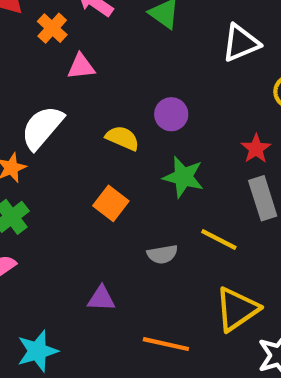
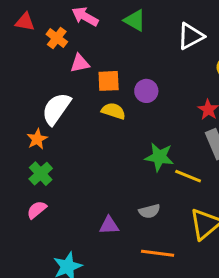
green star: (183, 177) -> (159, 157), moved
orange square: (111, 203) -> (109, 81), moved, turned -35
gray semicircle: (162, 254) -> (149, 211), moved

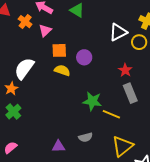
white triangle: (191, 36) -> (118, 32), moved
pink triangle: (80, 63) -> (45, 30), moved, turned -32
pink semicircle: (37, 210) -> (11, 148), moved

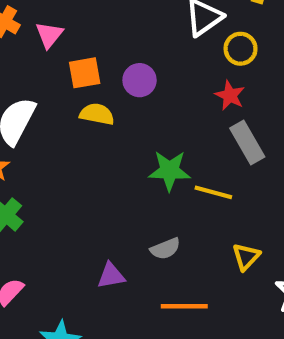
yellow circle: (139, 42) -> (241, 49), moved
yellow triangle: (122, 146) -> (246, 257), size x0.6

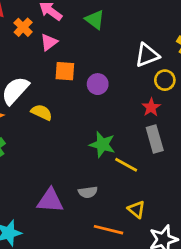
yellow semicircle: (97, 114) -> (42, 112), moved
yellow triangle: (246, 257) -> (136, 209), turned -48
purple triangle: (111, 276) -> (50, 200), size x1.5
orange line: (184, 306) -> (109, 230), moved

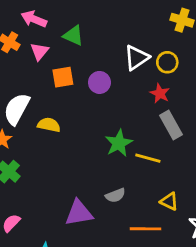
green triangle: (95, 20) -> (73, 36), moved
white triangle: (147, 55) -> (137, 58), moved
green star: (102, 145) -> (119, 143), turned -30

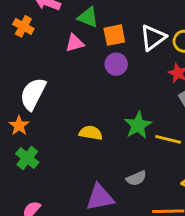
pink triangle: (39, 51) -> (75, 43), moved, turned 36
orange square: (63, 77) -> (114, 35), moved
yellow semicircle: (49, 125) -> (91, 133), moved

